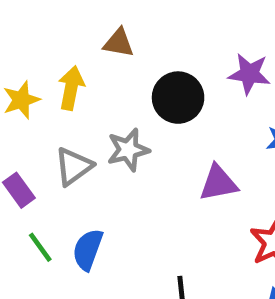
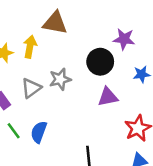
brown triangle: (119, 43) -> (55, 23), size x1.5
black circle: (178, 98) -> (100, 62), moved

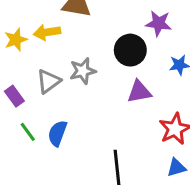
yellow arrow: (30, 47) -> (47, 32), turned -110

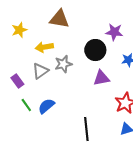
yellow arrow: (47, 32) -> (44, 47), moved
yellow star: (16, 40) -> (19, 30), moved
blue semicircle: (57, 133) -> (46, 106), turned 30

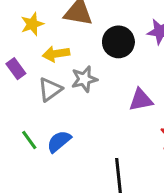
yellow star: (19, 30) -> (32, 24), moved
black circle: (95, 50) -> (118, 42), moved
purple rectangle: (17, 81) -> (16, 69), moved

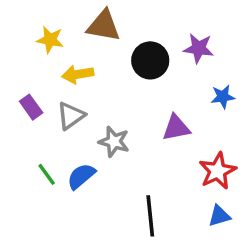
yellow star: (32, 24) -> (50, 40), turned 30
purple rectangle: (16, 69) -> (31, 107), moved
gray star: (84, 79) -> (114, 142), moved, turned 30

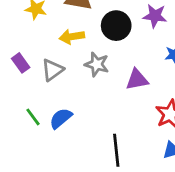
yellow arrow: (78, 74) -> (72, 37), moved
gray star: (114, 142) -> (97, 64), moved

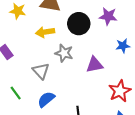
gray triangle: (52, 70) -> (41, 71), moved, turned -36
blue semicircle: (61, 118) -> (46, 99), moved

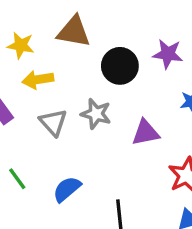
yellow arrow: (45, 32) -> (38, 80), moved
gray triangle: (41, 71) -> (53, 122), moved

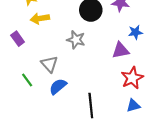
gray triangle: (53, 122) -> (49, 64), moved
purple triangle: (146, 133) -> (121, 50), moved

